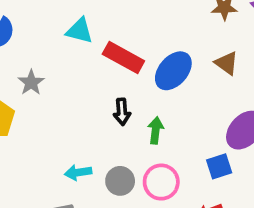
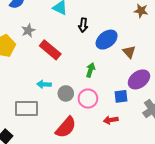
red rectangle: (123, 58) -> (50, 50), moved
brown triangle: (227, 63) -> (129, 52), moved
black arrow: (122, 112) -> (83, 25), moved

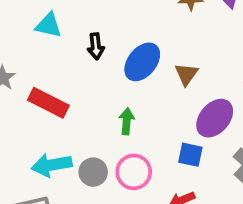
brown triangle: (129, 52) -> (186, 74), turned 32
cyan arrow: (44, 84) -> (52, 165), size x1.5
blue square: (121, 96) -> (190, 155), turned 32

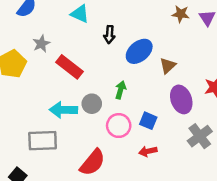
purple ellipse: (215, 118) -> (181, 99), turned -72
blue square: (190, 155) -> (148, 121), moved
gray circle: (93, 172) -> (92, 104), moved

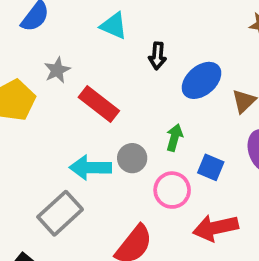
blue square: (148, 121) -> (211, 167), moved
gray rectangle: (43, 141) -> (60, 213), turned -40
red arrow: (148, 151) -> (216, 228), size x1.6

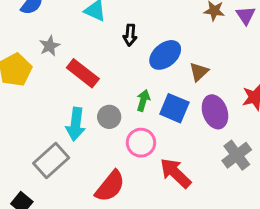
blue square: (211, 167) -> (174, 108), moved, size x1.4
cyan arrow: (90, 168) -> (76, 124), turned -84
red arrow: (216, 228) -> (176, 173), turned 56

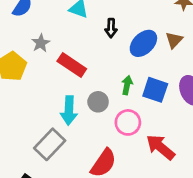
brown triangle: (199, 72) -> (174, 40), moved

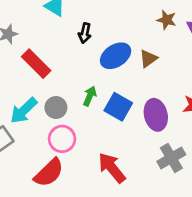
cyan arrow: (69, 110) -> (24, 111), turned 32
pink circle: (128, 122) -> (62, 139), moved

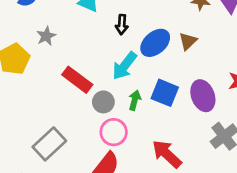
red rectangle: (36, 64) -> (77, 80), moved
green arrow: (90, 96) -> (135, 100), moved
cyan arrow: (24, 111) -> (125, 66), moved

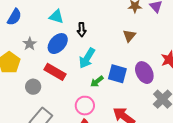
blue ellipse: (155, 43) -> (58, 44), moved
green arrow: (135, 100) -> (97, 81), turned -136
gray circle: (103, 102) -> (33, 87), moved

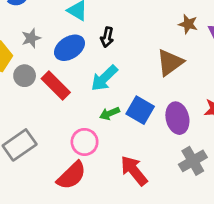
brown triangle: (129, 36) -> (170, 62), size x1.5
gray circle: (33, 87) -> (25, 76), moved

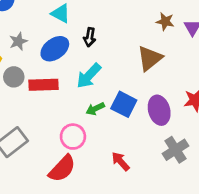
red rectangle: (56, 85) -> (44, 85), turned -44
red arrow: (134, 171) -> (121, 161), size x0.7

